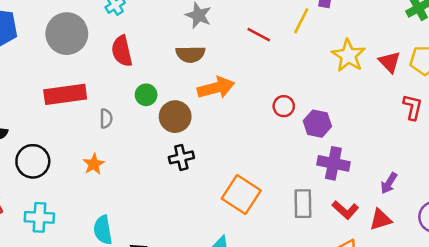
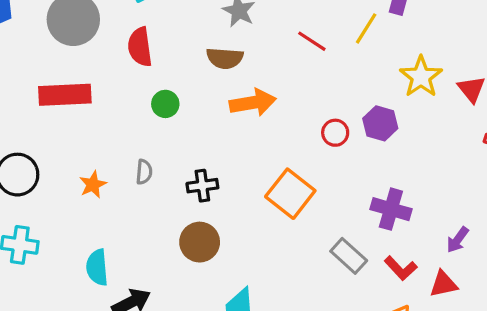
brown circle: (175, 117) -> (200, 242), moved
gray semicircle: (106, 119) -> (144, 172), moved
purple hexagon: (317, 124) -> (380, 123), moved
orange square: (241, 195) -> (290, 194), moved
gray rectangle: (303, 204) -> (349, 256), turned -52

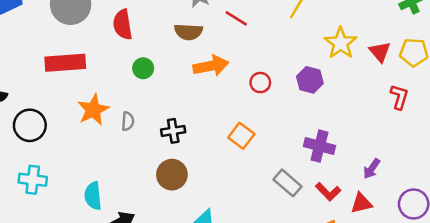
red line: (312, 41) -> (236, 18), moved
red circle: (335, 133) -> (260, 83), moved
orange star: (93, 185) -> (93, 110), moved, size x1.5
orange square: (290, 194) -> (241, 136), size x0.7

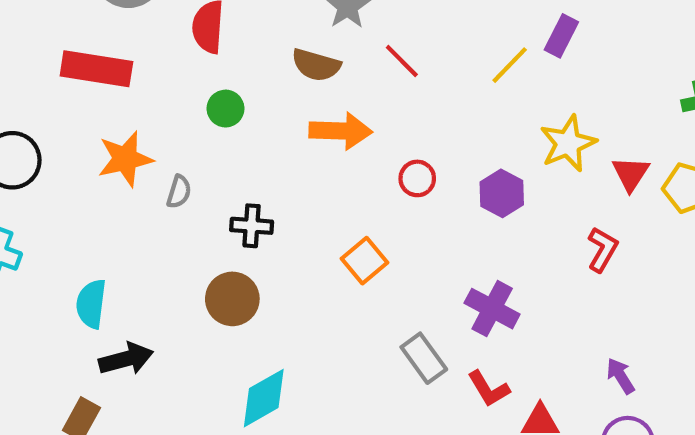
red L-shape: (399, 97) -> (602, 249), moved
purple arrow: (372, 169) -> (621, 376), moved, turned 100

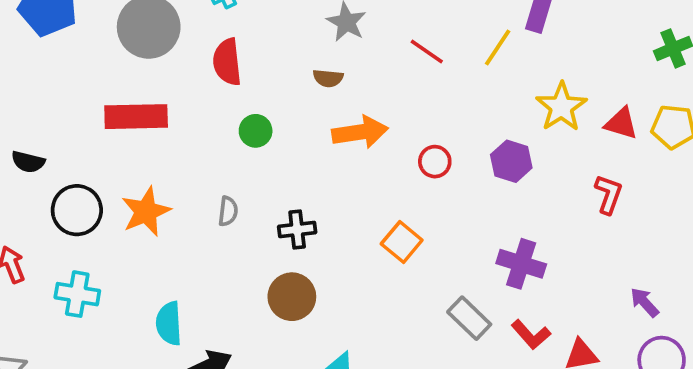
red line: (402, 61) -> (427, 52), moved
brown semicircle: (316, 65) -> (328, 78), size x0.7
orange star: (125, 159) -> (146, 212), moved
red triangle: (631, 174) -> (621, 123), turned -36

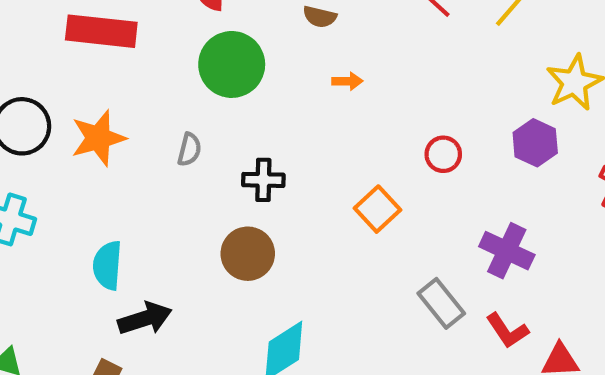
green circle: (256, 131) -> (232, 64), size x1.8
orange arrow: (360, 132) -> (347, 81), size x0.5
purple hexagon: (511, 161) -> (535, 143), moved
red circle: (435, 162) -> (443, 154), moved

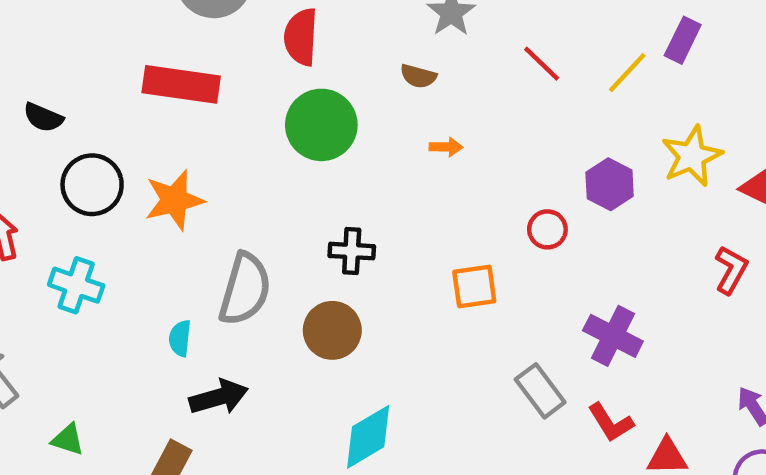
purple hexagon: (535, 143) -> (610, 184), moved
gray semicircle: (189, 150) -> (245, 289), moved, size x2.0
orange square: (377, 209) -> (474, 286), turned 33
cyan semicircle: (107, 265) -> (180, 338), size x0.7

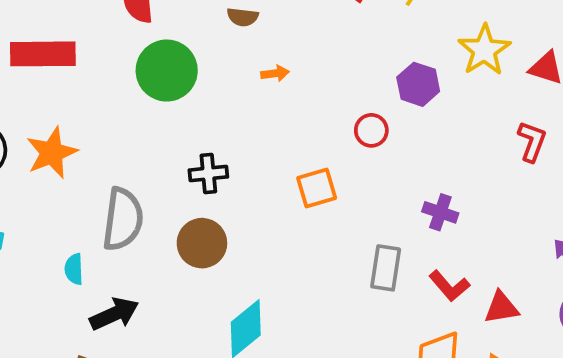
purple cross: (613, 336) -> (440, 212), size x0.7
gray rectangle: (540, 391) -> (386, 268), turned 54

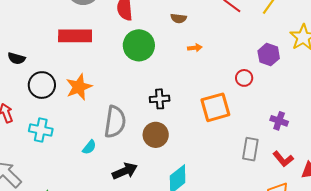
orange square: (317, 188) -> (215, 107), size x1.4
cyan semicircle: (74, 269) -> (89, 147), turned -140
black arrow: (114, 314) -> (125, 171), moved

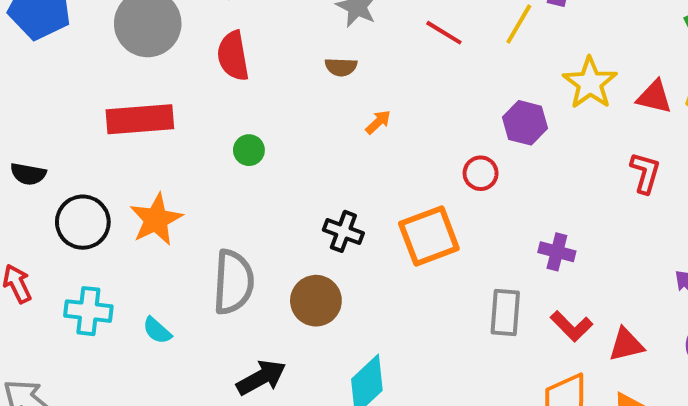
green circle: (139, 45) -> (249, 150), moved, size x0.5
orange arrow: (195, 48) -> (378, 122), turned -32
black cross: (160, 99) -> (343, 231), moved, turned 30
cyan semicircle: (89, 147) -> (157, 331), moved, turned 98

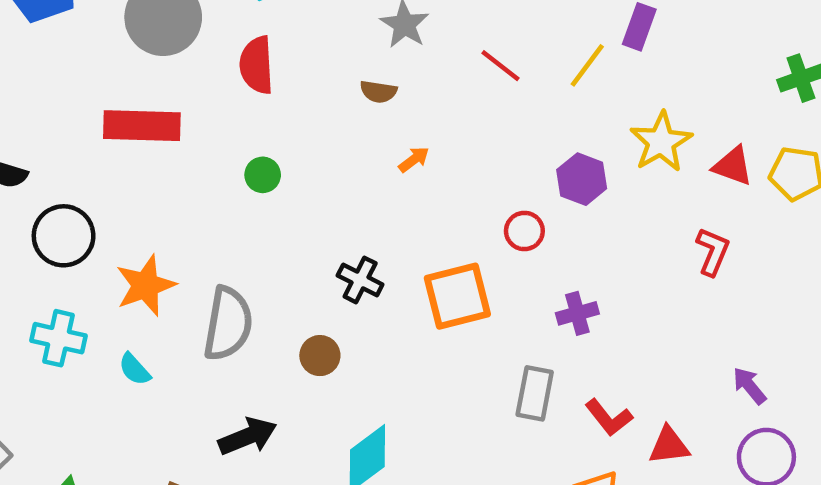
orange star: (156, 219) -> (145, 285), moved
purple cross: (557, 252) -> (577, 313), moved, turned -36
brown circle: (316, 301) -> (320, 356), size x0.7

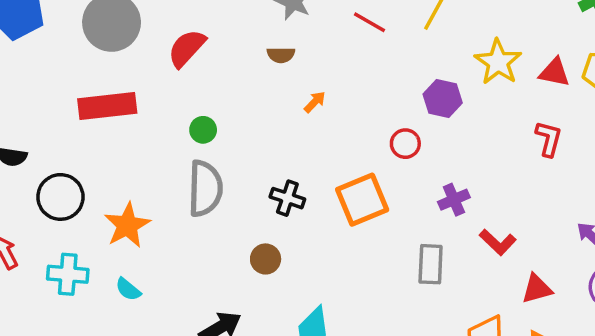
red semicircle: (257, 65) -> (187, 48), turned 54
gray semicircle: (228, 324) -> (205, 188), moved
red L-shape: (609, 418) -> (498, 242), moved

